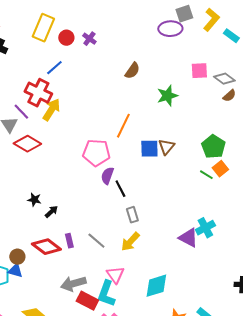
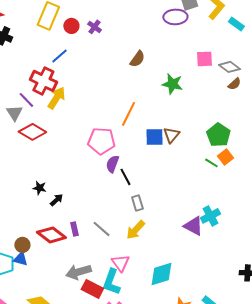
green star: (167, 96) -> (172, 84), turned 30

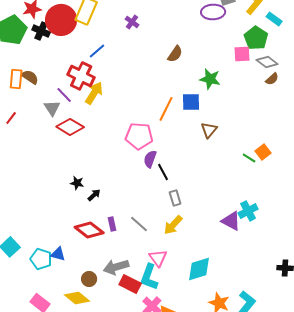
red circle: (71, 26) -> (61, 20), moved, size x2.0
green pentagon: (218, 135) -> (256, 38), moved
blue square: (154, 137) -> (191, 102), moved
brown circle: (22, 245) -> (89, 279), moved

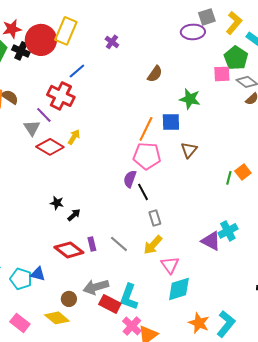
yellow arrow: (94, 93) -> (74, 137), moved, size x0.7
pink pentagon: (139, 136) -> (147, 156), moved
green line: (249, 158) -> (229, 178), turned 72
pink triangle: (158, 258) -> (170, 265), moved

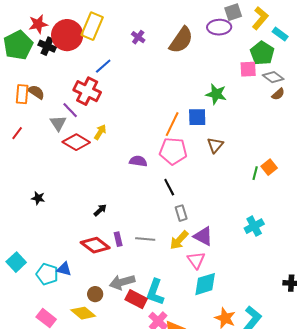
brown semicircle: (155, 74) -> (181, 40), moved, size x1.6
purple semicircle: (130, 179) -> (138, 161), moved, turned 78
black star: (57, 203) -> (38, 198), moved
purple triangle: (211, 241) -> (203, 236), moved
gray line: (119, 244) -> (145, 239), turned -36

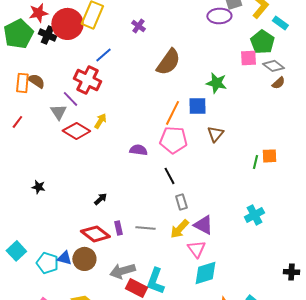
brown semicircle: (181, 40) -> (168, 62), moved
orange square: (269, 167) -> (269, 156), turned 35
brown circle: (95, 294) -> (84, 259), moved, size x1.5

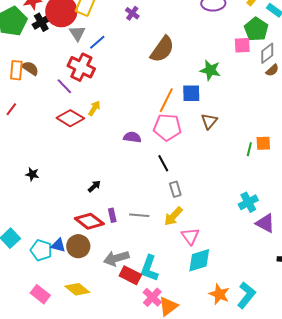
black cross: (47, 35) -> (41, 22), turned 36
gray diamond: (273, 66) -> (267, 53), turned -75
gray triangle: (58, 112) -> (77, 33), moved
purple triangle: (203, 225) -> (265, 223), moved

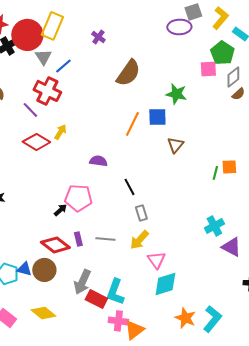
pink pentagon: (167, 127) -> (78, 198), moved
gray arrow: (116, 258) -> (82, 282), turned -50
pink cross: (152, 297) -> (118, 321), turned -36

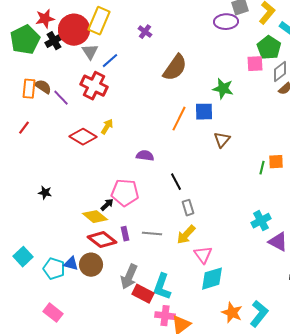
purple line: (30, 110) -> (61, 98), moved
yellow diamond: (43, 313) -> (95, 217), moved

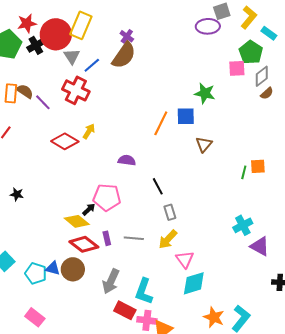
brown semicircle: (175, 68) -> (124, 55), moved
black star: (45, 193) -> (17, 194), moved
red rectangle: (143, 294) -> (125, 310), moved

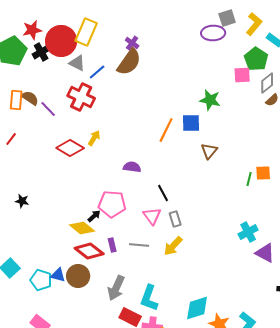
gray triangle: (72, 56) -> (77, 63), turned -30
pink triangle: (185, 259) -> (152, 216), moved
cyan diamond: (194, 283) -> (197, 308), moved

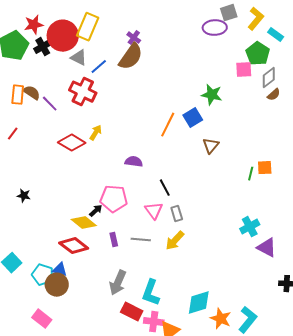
blue square: (191, 123) -> (193, 118), turned -30
red diamond: (89, 251) -> (74, 246), moved
brown circle: (78, 276) -> (57, 285), moved

